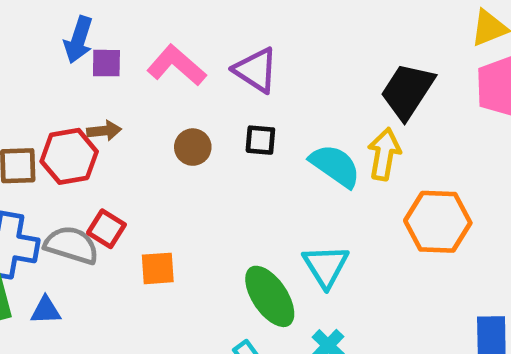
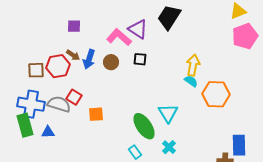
blue arrow: (78, 40) -> (89, 59), moved
pink L-shape: (176, 65) -> (119, 37), moved
black trapezoid: (407, 91) -> (169, 17), moved
brown arrow: (104, 131) -> (73, 55), turned 40
cyan semicircle: (335, 166) -> (191, 81), moved, size x0.6

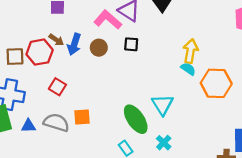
gray semicircle: (59, 104) -> (56, 123), moved
orange square: (96, 114) -> (82, 117), moved

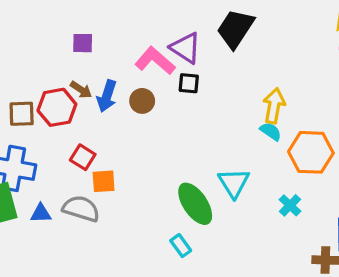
black square: (131, 44) -> (189, 83), moved
orange square: (82, 117) -> (104, 181), moved
cyan cross: (164, 143) -> (290, 205), moved

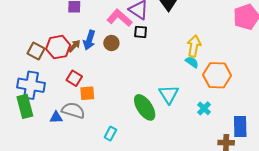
brown arrow: (81, 90) -> (74, 46), moved, turned -80
brown square: (22, 114) -> (36, 51), turned 30
blue triangle: (41, 213) -> (56, 117), moved
cyan rectangle: (181, 246) -> (110, 134), moved, turned 64

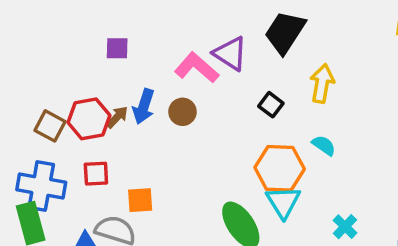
black square: (141, 32) -> (271, 105), moved, turned 32
yellow arrow: (194, 46) -> (322, 84), moved
orange hexagon: (217, 75) -> (280, 168), moved
red square: (74, 78) -> (96, 174), moved, turned -35

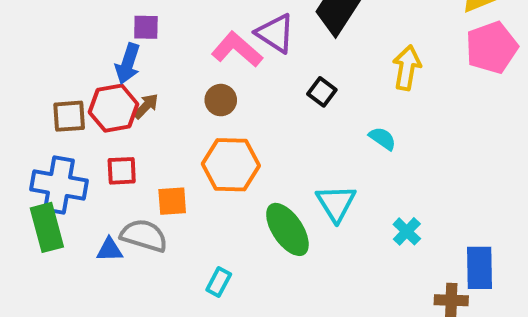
yellow arrow: (322, 84) -> (407, 68), moved
blue arrow: (144, 107) -> (128, 64), moved
brown square: (50, 126) -> (69, 116), turned -32
orange hexagon: (280, 168) -> (231, 165), moved

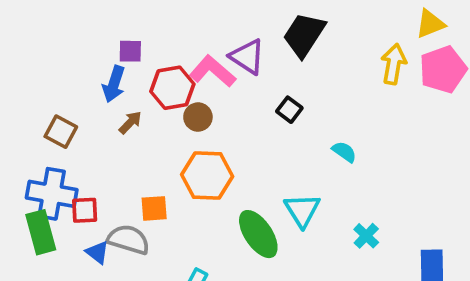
yellow arrow: (407, 68) -> (394, 64), moved
red hexagon: (114, 108) -> (172, 88), moved
brown square: (69, 116) -> (61, 132), turned 32
red square: (122, 171) -> (85, 210), moved
blue triangle: (110, 250) -> (97, 252), turned 40

